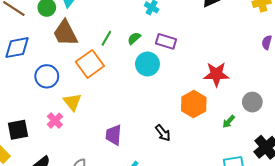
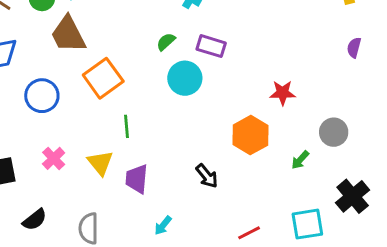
green line: (106, 38) -> (127, 126), moved, turned -35
red star: (216, 74) -> (283, 93), size x0.7
yellow triangle: (72, 102) -> (100, 163), moved

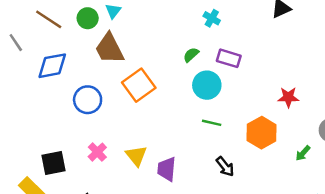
green line: (127, 126) -> (212, 123), moved, turned -72

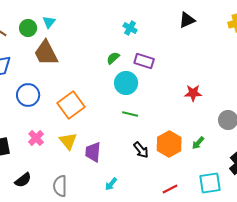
orange square: (139, 85) -> (71, 105), moved
orange hexagon: (262, 133) -> (169, 144), moved
green arrow: (303, 153) -> (198, 143), moved

